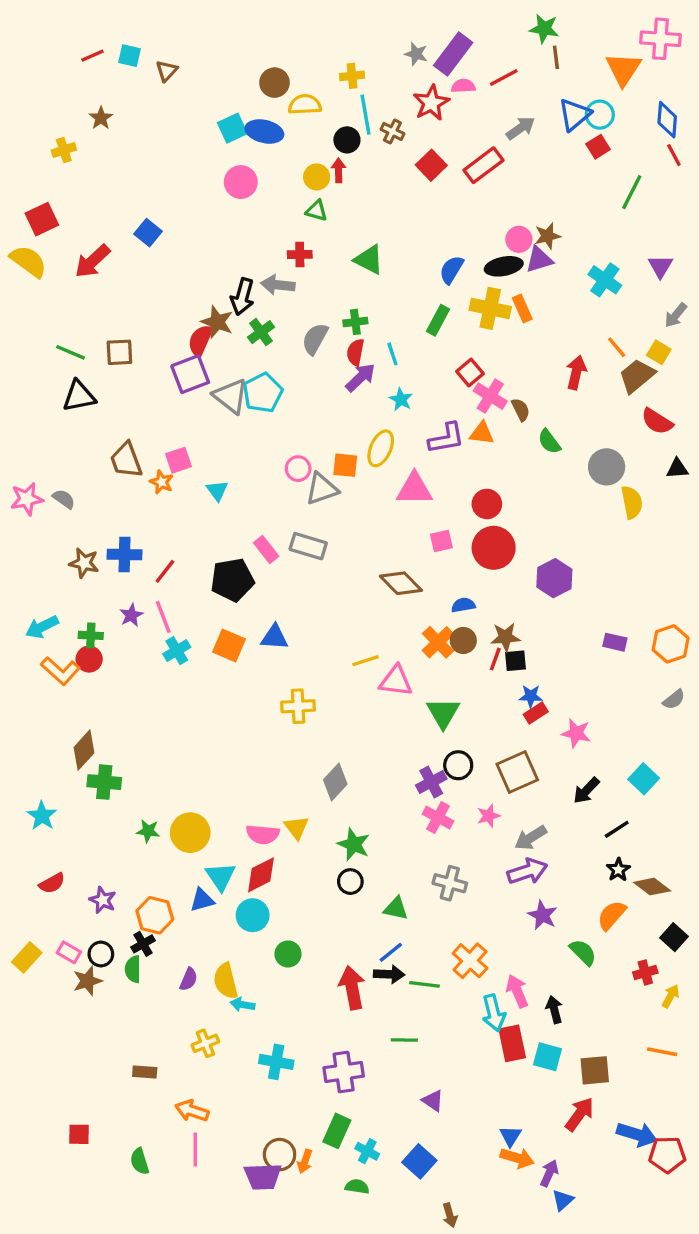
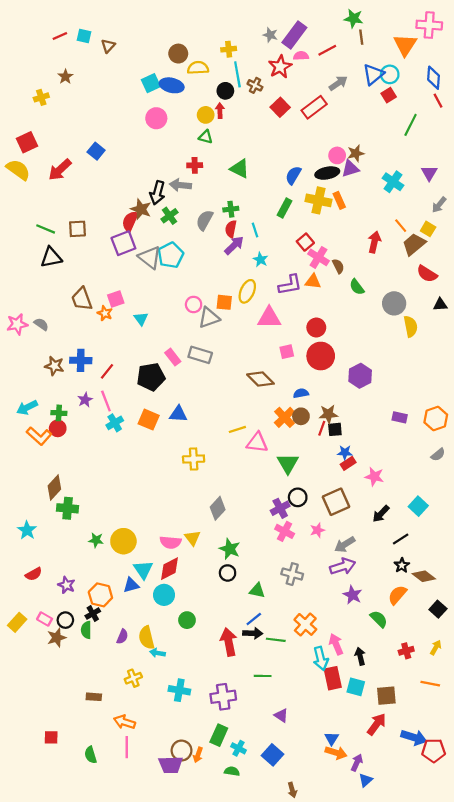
red cross: (645, 973) -> (406, 651), moved

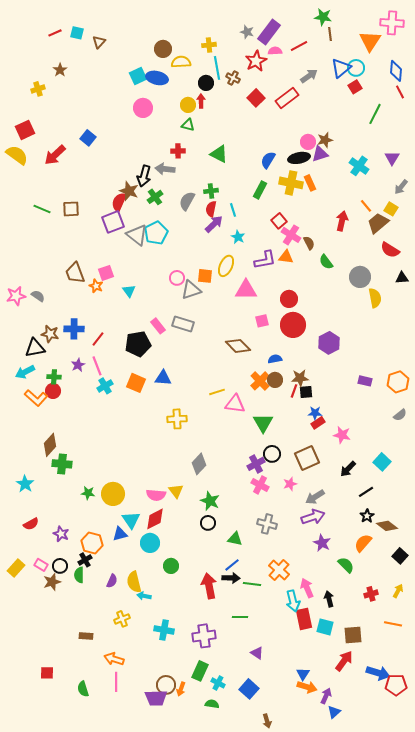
black triangle: (51, 257) -> (35, 348), moved

